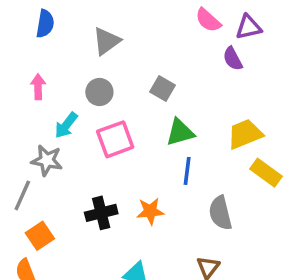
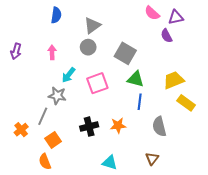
gray square: (163, 88) -> (125, 53), size x1.5
gray circle: (99, 92) -> (88, 47), moved
green triangle: (180, 132) -> (136, 79), turned 30

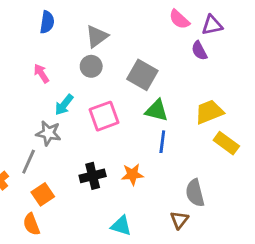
pink arrow: (52, 52) -> (41, 73), turned -32
gray semicircle: (159, 127) -> (195, 193), moved

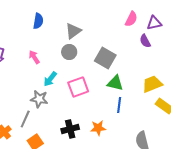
pink semicircle: (179, 19) -> (131, 19), turned -105

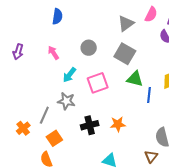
gray triangle: (73, 31) -> (126, 24), moved
gray star: (39, 99) -> (66, 101), moved
blue line: (119, 105) -> (149, 95), moved

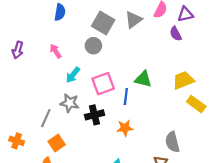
gray square: (125, 54) -> (103, 23), moved
blue line: (149, 95) -> (126, 97), moved
black cross: (90, 125) -> (94, 115), moved
orange cross: (23, 128) -> (17, 141), moved, turned -32

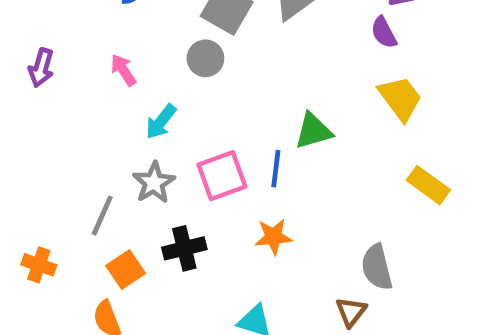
green triangle: (143, 79) -> (313, 131), turned -30
yellow trapezoid: (183, 80) -> (400, 98), moved, turned 75
pink square: (103, 84) -> (222, 176), moved
gray star: (70, 103) -> (154, 183), turned 30
black cross: (94, 115) -> (184, 248), moved

